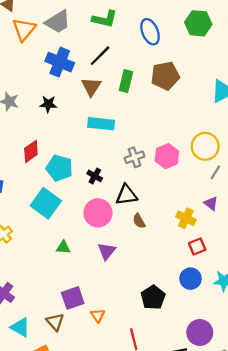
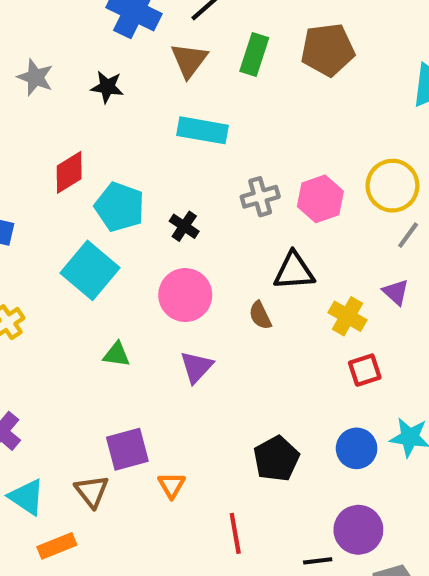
black triangle: (126, 195) -> (294, 271), moved
blue circle: (191, 279) -> (357, 448), moved

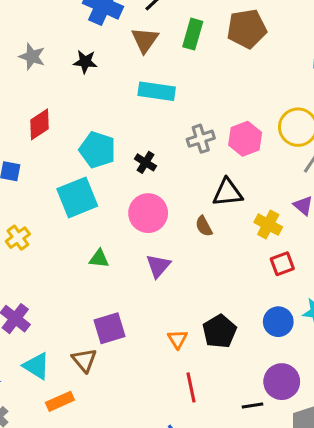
red diamond: (69, 172) -> (40, 124), moved
cyan square: (90, 270) -> (77, 197), turned 30
orange triangle: (172, 485) -> (178, 339), moved

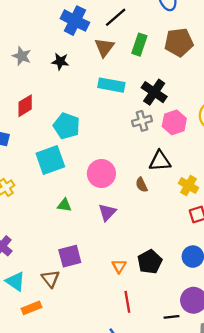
black cross: (146, 162) -> (154, 92), moved, size x1.6

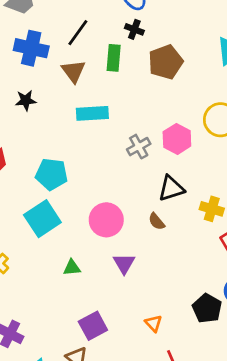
brown pentagon: (179, 42) -> (166, 62), moved
black cross: (154, 92) -> (134, 29), moved, size x0.6
black pentagon: (150, 262) -> (207, 308), moved

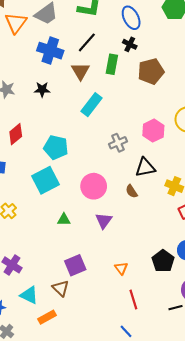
cyan rectangle: (92, 113) -> (91, 105), turned -55
gray cross: (139, 147) -> (118, 143), moved

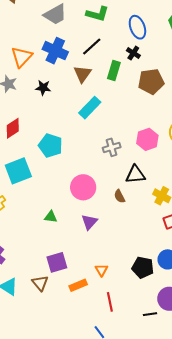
orange triangle: (16, 23) -> (22, 57), moved
cyan square: (45, 180) -> (18, 171), moved
black pentagon: (163, 261) -> (143, 267), turned -30
orange rectangle: (47, 317) -> (78, 285), moved

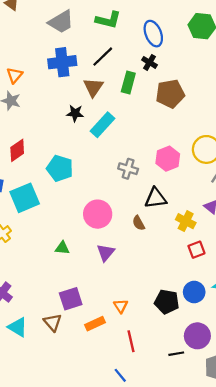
blue cross: (55, 51) -> (62, 62), turned -30
orange triangle: (22, 57) -> (15, 75), moved, size x0.7
black star: (43, 88) -> (75, 113), moved
gray cross: (112, 147) -> (128, 169), turned 36

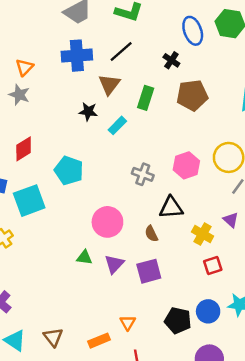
blue ellipse: (153, 34) -> (193, 31), moved
green rectangle: (128, 83) -> (146, 98), moved
cyan rectangle: (102, 125) -> (117, 125), size x0.7
green triangle: (62, 248) -> (84, 257), moved
purple square: (71, 299) -> (149, 271), moved

